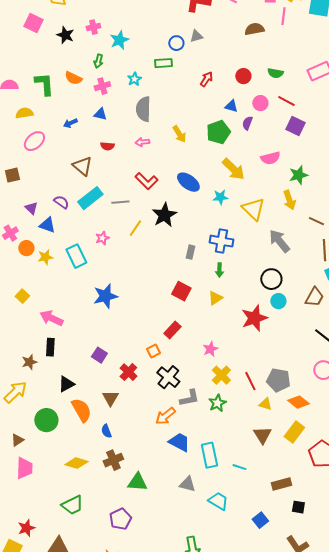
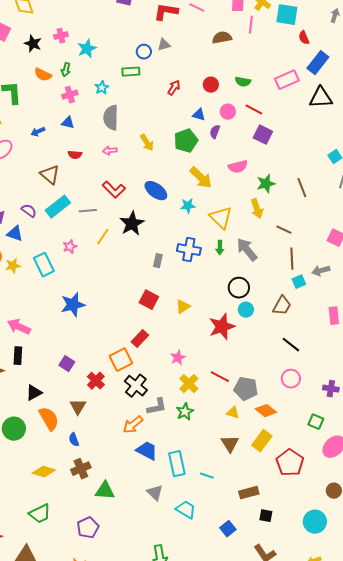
orange semicircle: (73, 78) -> (43, 75), moved
green arrow: (219, 270) -> (220, 248), moved
orange square: (153, 351) -> (121, 360), size x1.6
red line: (250, 381) -> (220, 377), moved, turned -36
gray triangle: (187, 484) -> (155, 493), turned 30

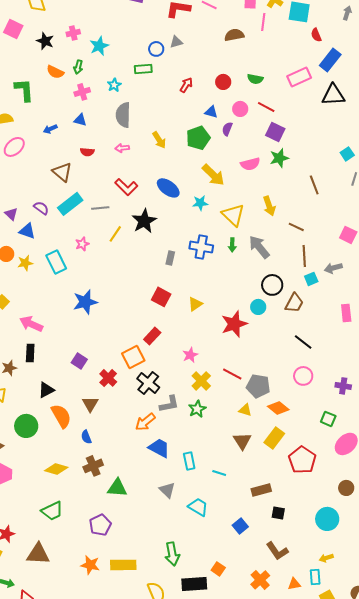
green star: (266, 184) -> (279, 158), moved
black circle: (239, 288) -> (272, 285), moved
cyan rectangle: (177, 464) -> (189, 461), size x0.7

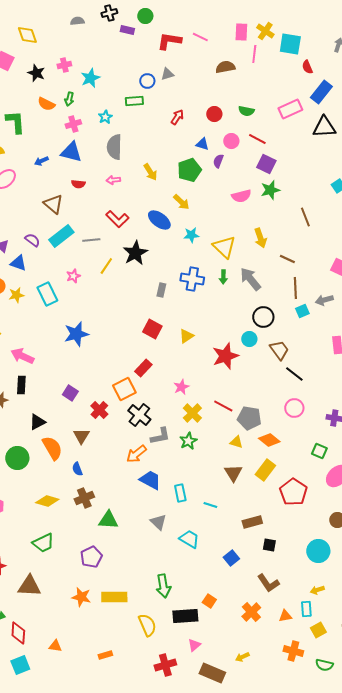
blue triangle: (80, 120) -> (71, 152), size x1.6
yellow arrow: (213, 175) -> (181, 202), moved, size x0.7
brown trapezoid: (294, 303) -> (279, 350), moved, turned -65

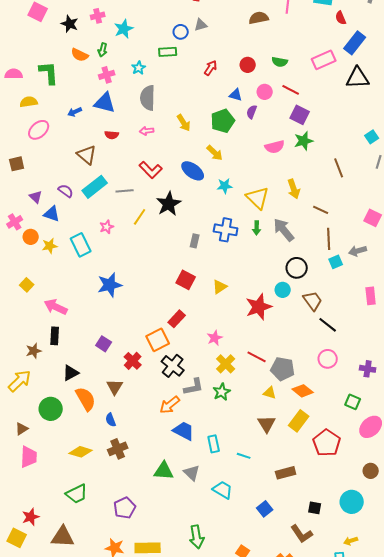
green triangle: (108, 520) -> (164, 471), moved
black square: (269, 545) -> (315, 508), moved

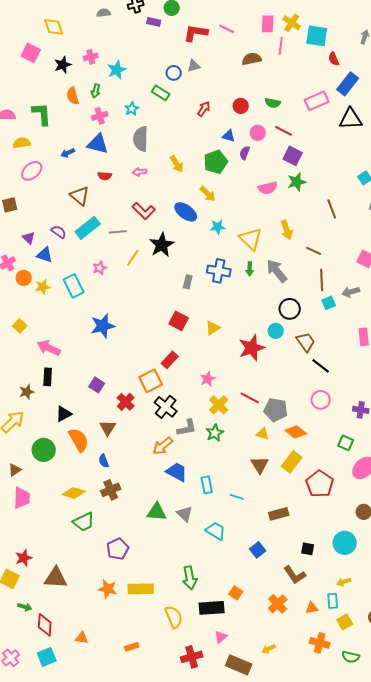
black star: (70, 24) -> (63, 65), turned 30
green rectangle: (168, 52) -> (161, 93), turned 36
orange semicircle: (80, 55) -> (73, 96), turned 48
green trapezoid: (77, 494) -> (84, 522), moved

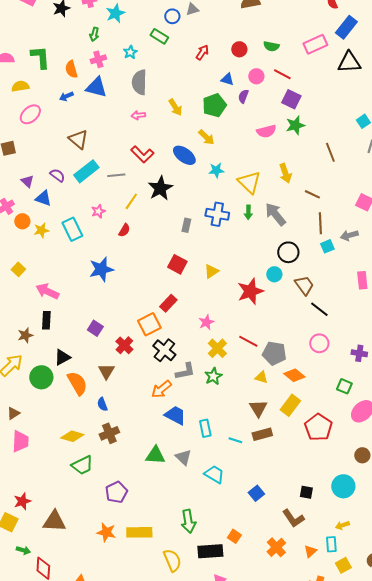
orange semicircle: (73, 96) -> (71, 69), moved
red semicircle: (105, 176) -> (124, 230), moved, turned -64
green circle: (44, 450) -> (41, 377), moved
brown rectangle: (279, 514) -> (262, 434), moved
orange triangle: (312, 608) -> (310, 551), turned -32

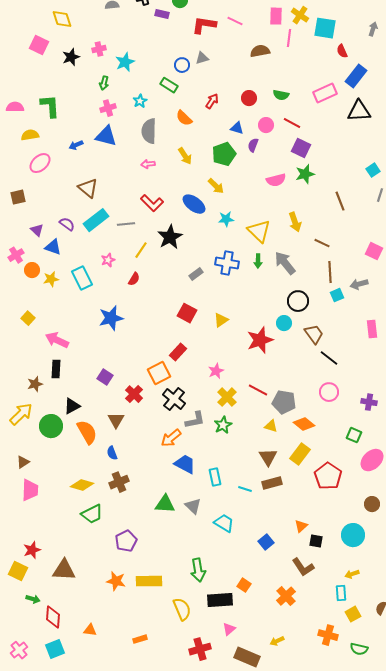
orange semicircle: (71, 69) -> (184, 118), moved, turned -30
gray rectangle: (186, 225) -> (196, 274), turned 40
orange triangle: (310, 551) -> (301, 526), moved

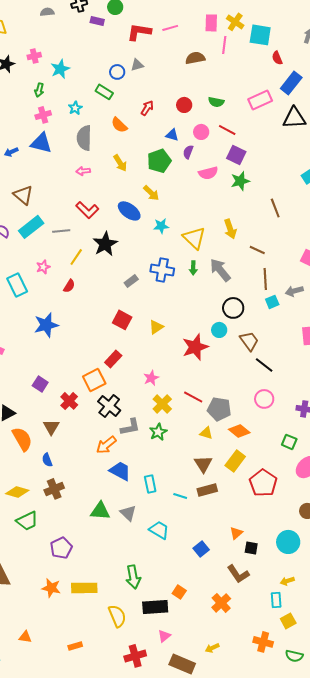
pink line: (235, 21) -> (170, 28), turned -42
pink semicircle: (276, 180) -> (208, 173), moved

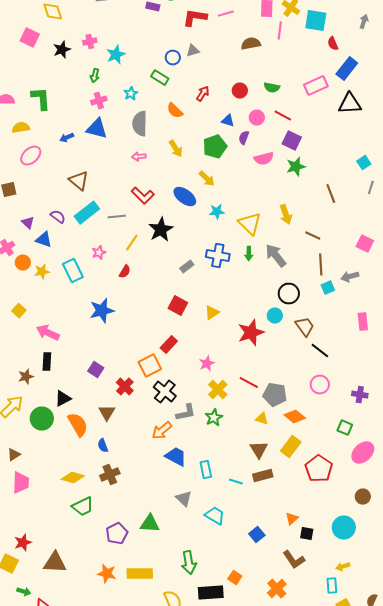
green triangle: (100, 511) -> (150, 524), moved

